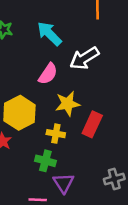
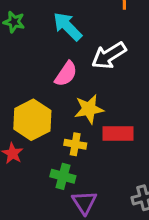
red rectangle: (92, 124) -> (118, 134), turned 65

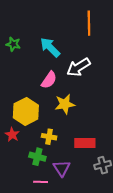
red rectangle: (118, 134) -> (85, 143), moved
yellow cross: (75, 144) -> (49, 137), moved
green cross: (63, 176) -> (37, 157), moved

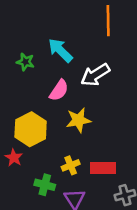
green star: (13, 44) -> (25, 62), moved
yellow cross: (49, 137) -> (71, 165), moved, turned -32

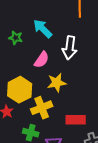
white arrow: (95, 75) -> (70, 48), turned -50
yellow cross: (71, 165) -> (42, 108), moved, size x1.5

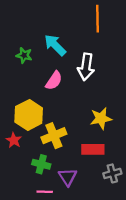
yellow star: (57, 83) -> (101, 118), moved

